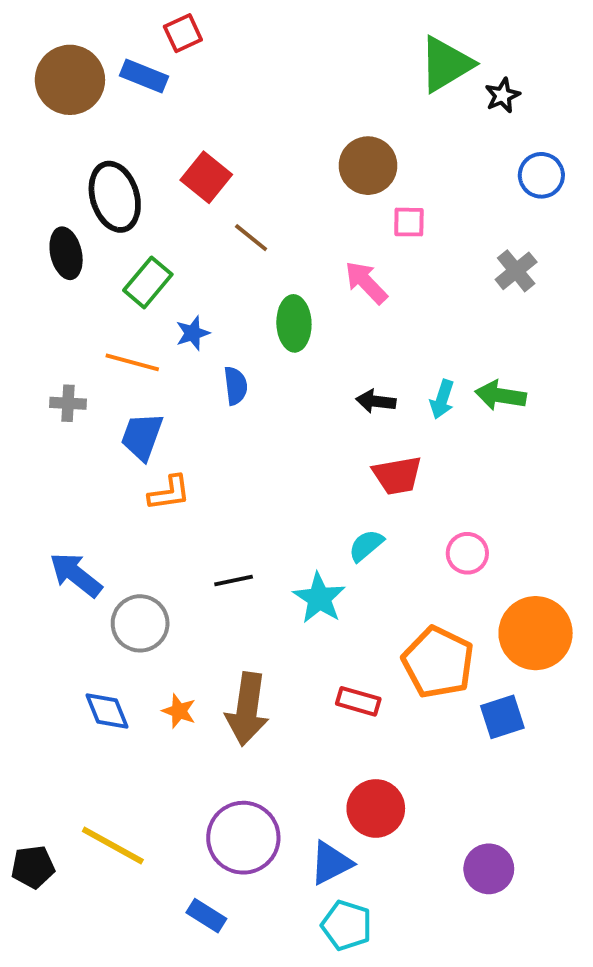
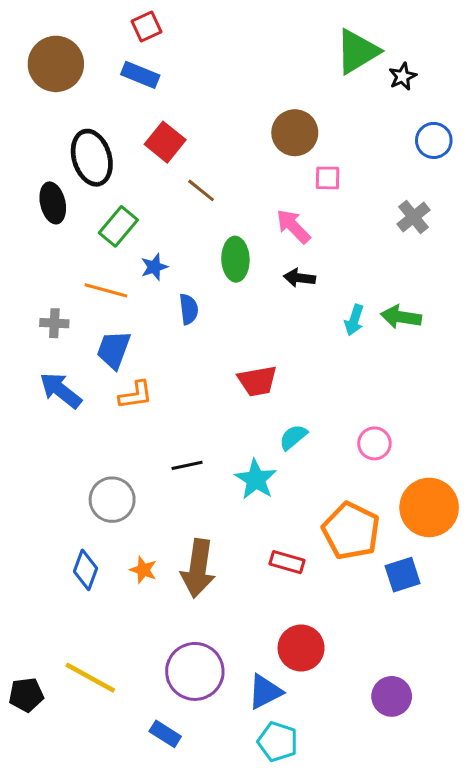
blue rectangle: (144, 76) -> (140, 75), moved
black arrow: (376, 401) -> (299, 278), moved
red trapezoid: (397, 475) -> (257, 381), moved
blue arrow: (76, 575) -> (61, 390), moved
blue diamond: (107, 711) -> (86, 570), turned 42

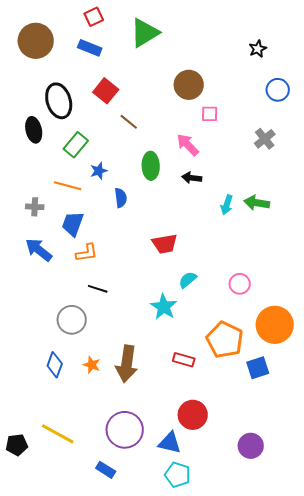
green triangle: (357, 51) -> (145, 33), moved
black line: (187, 465) -> (98, 289), moved, turned 30
blue triangle: (265, 692) -> (170, 443), turned 40

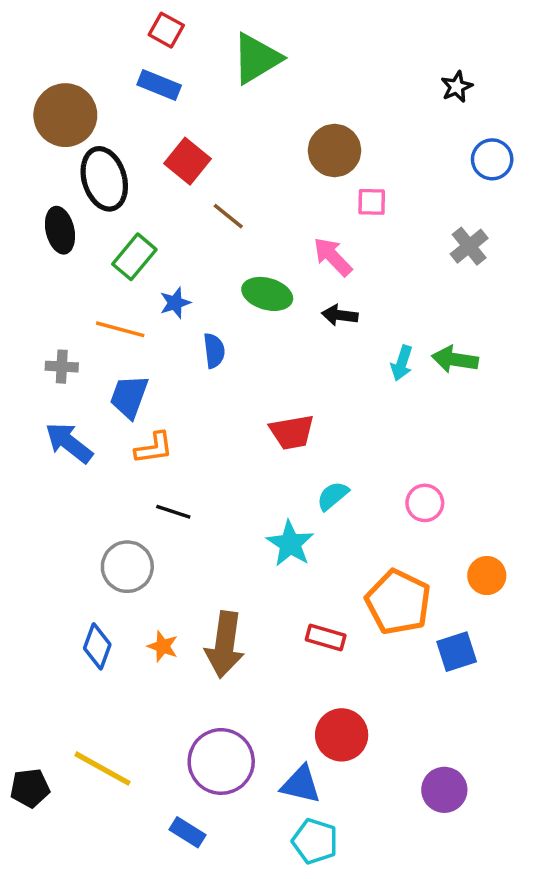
red square: (94, 17) -> (166, 30), turned -36
brown circle: (36, 41) -> (65, 115), moved
green ellipse: (151, 166) -> (267, 294), turned -72
orange circle: (275, 325) -> (487, 576), size x0.6

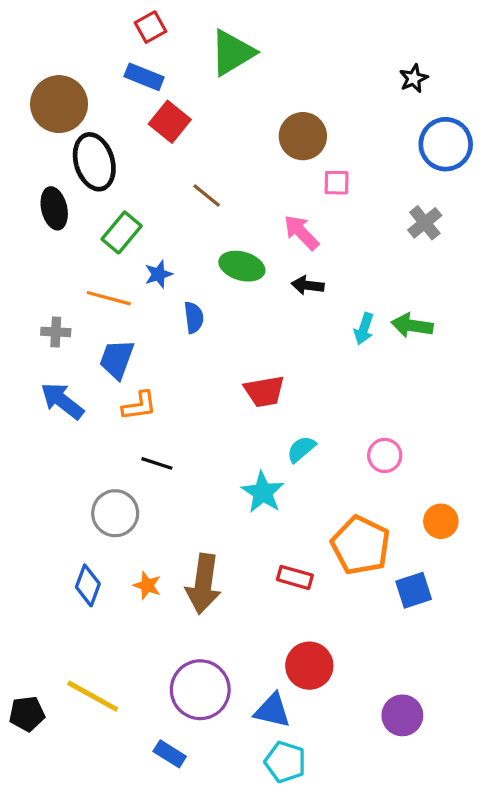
red square: (166, 30) -> (150, 27), turned 32
blue circle: (492, 159) -> (446, 144), size x1.4
red square: (188, 161) -> (170, 122), moved

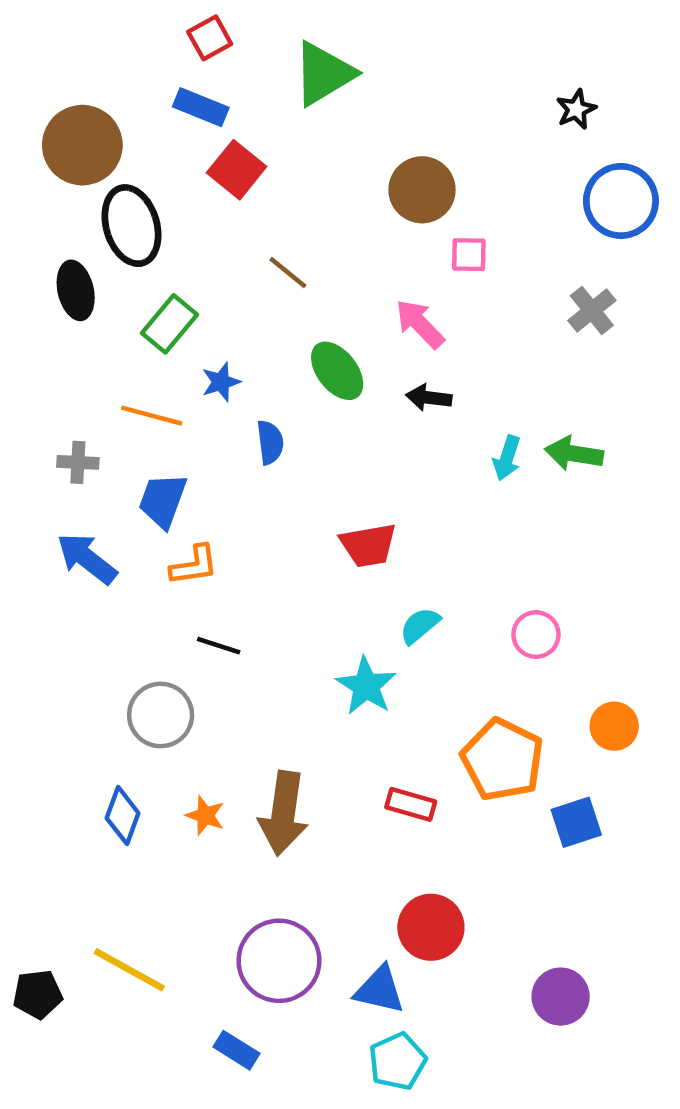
green ellipse: (242, 266) -> (337, 371), turned 36
cyan pentagon: (285, 762) -> (397, 1061), turned 30

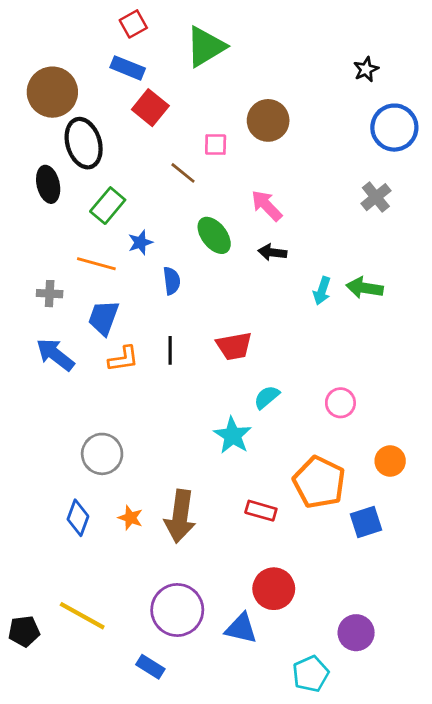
pink square: (469, 255) -> (216, 145), moved
black line: (219, 646) -> (170, 350), moved, turned 72
cyan pentagon: (397, 1061) -> (311, 674), moved

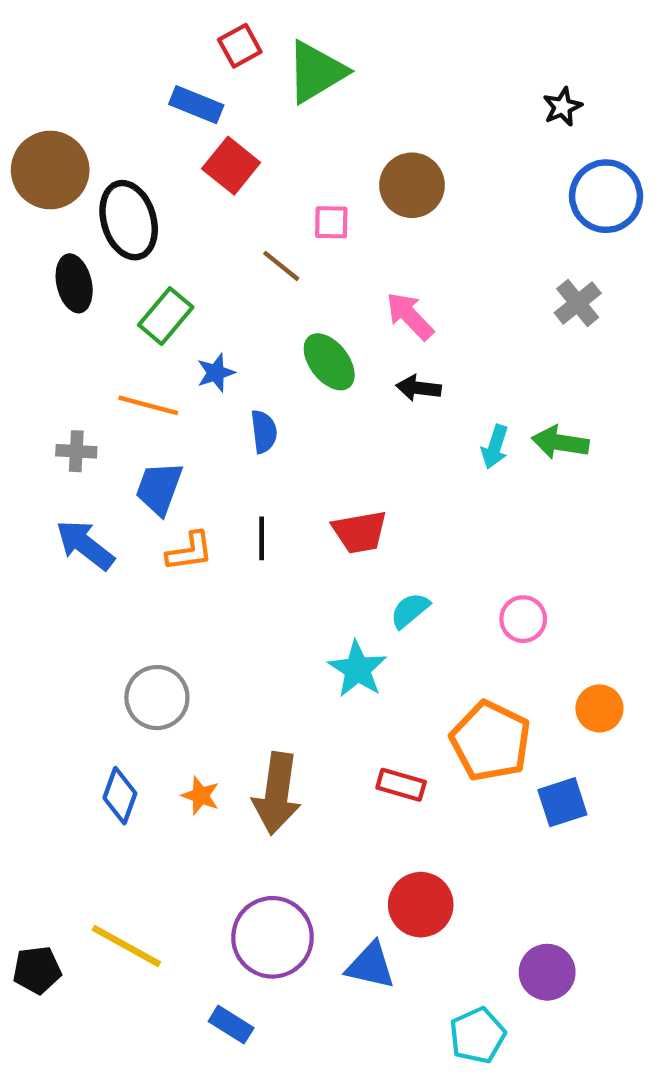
red square: (133, 24) -> (240, 46), moved
brown circle: (52, 92) -> (50, 170), moved

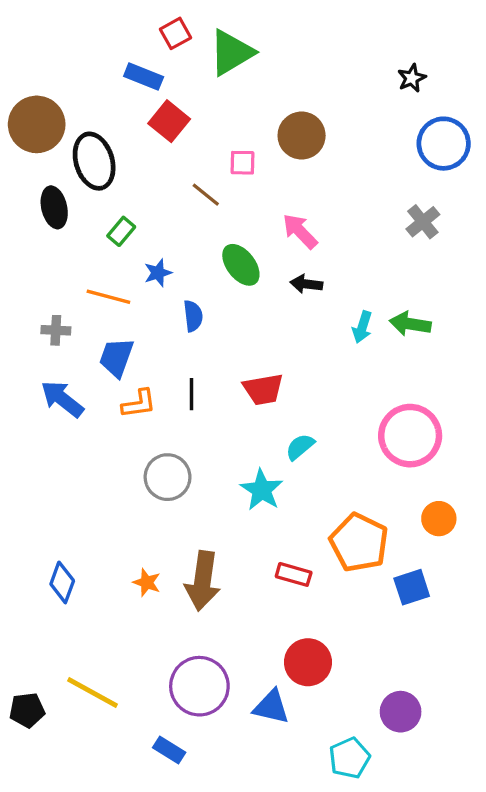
green rectangle: (166, 316) -> (121, 231), size x0.7
pink circle: (523, 619) -> (410, 436), moved, size x1.8
gray circle: (157, 698) -> (168, 477), moved
blue diamond: (120, 796) -> (62, 582), moved

